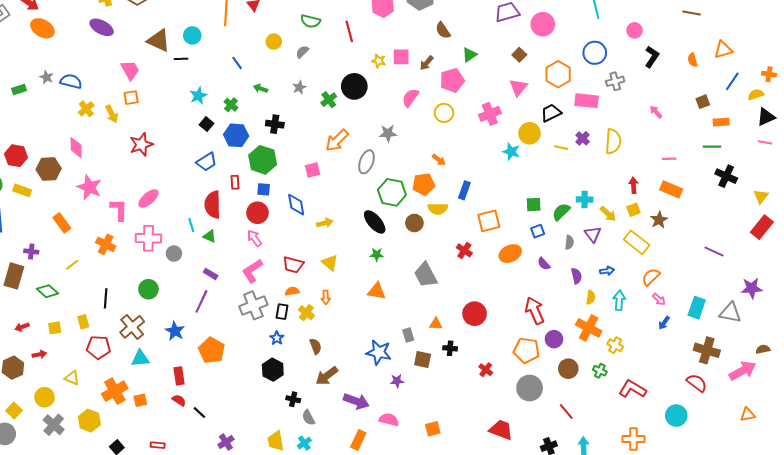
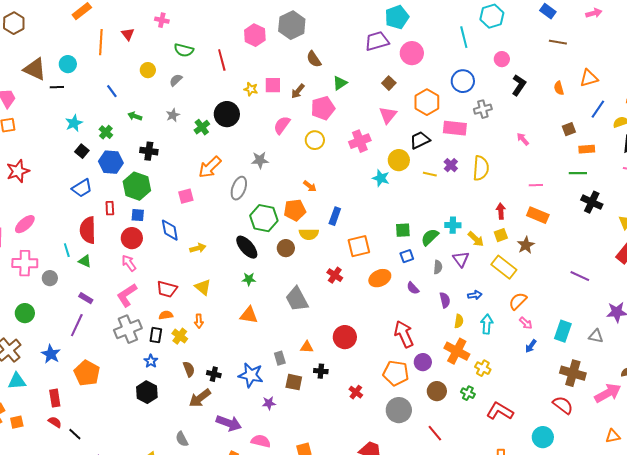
gray triangle: (730, 313) -> (596, 336), size x0.7
black cross: (293, 399) -> (214, 374), moved

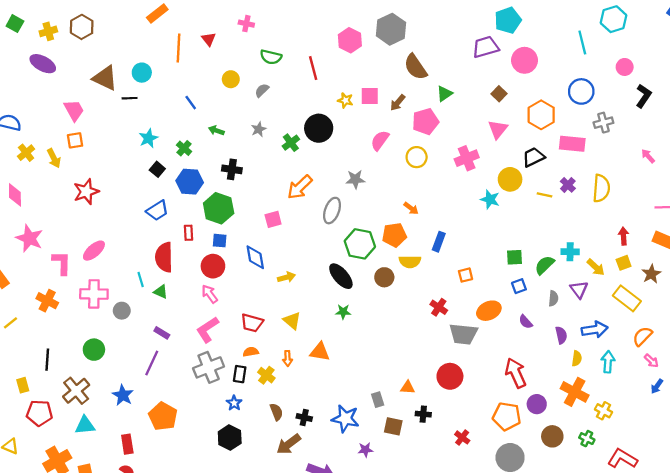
brown semicircle: (314, 59) -> (415, 67), size x1.4
orange square: (359, 246) -> (466, 275), size x0.6
blue arrow: (475, 295) -> (595, 330), size x1.6
gray trapezoid: (297, 299) -> (463, 334), moved, turned -56
orange triangle: (249, 315) -> (320, 352), moved

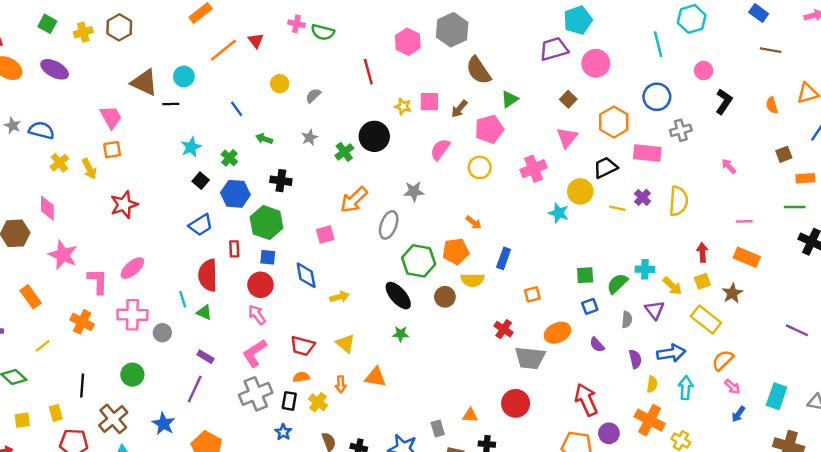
orange line: (178, 48) -> (223, 50), turned 48
green semicircle: (271, 57) -> (323, 32), moved
purple ellipse: (43, 64) -> (55, 69), moved

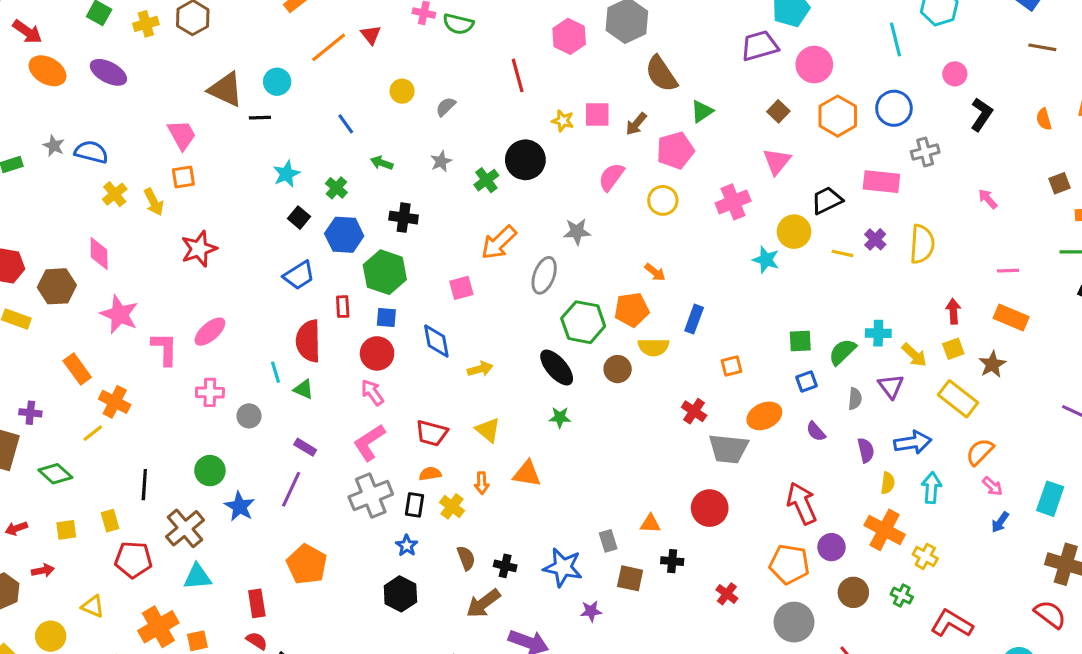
orange hexagon: (614, 122) -> (838, 116), moved
pink cross: (132, 315) -> (210, 392), size x0.7
orange cross: (82, 322) -> (115, 402), moved
blue star: (164, 424) -> (240, 506), moved

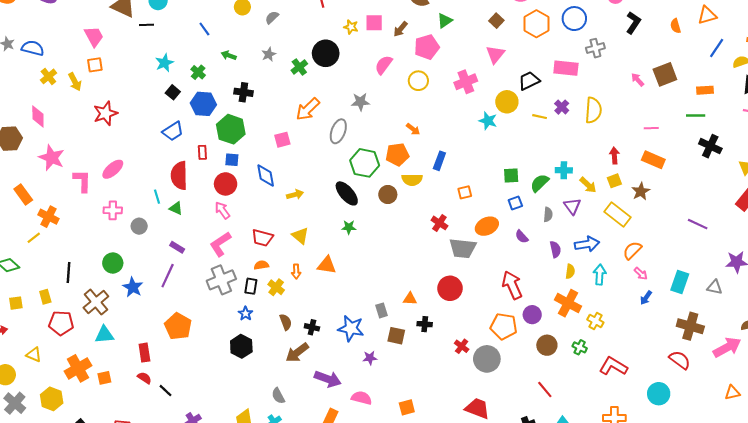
brown square: (1060, 183) -> (665, 74), moved, size x1.6
gray circle: (794, 622) -> (487, 359), moved

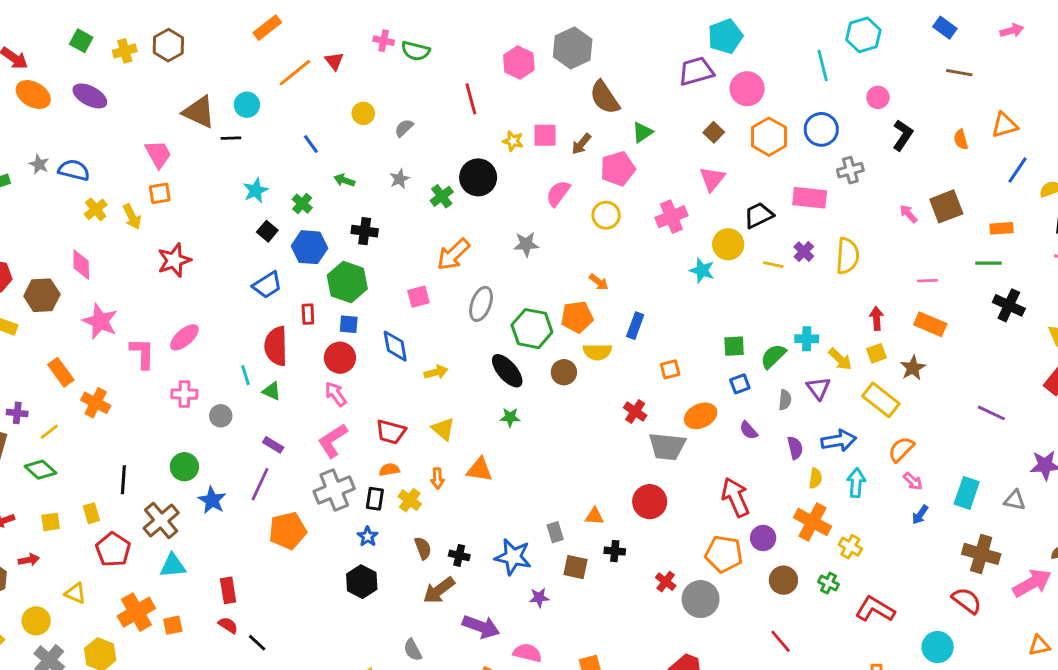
gray ellipse: (338, 131) -> (481, 304), moved
yellow line: (34, 238) -> (49, 432), moved
red pentagon: (61, 323) -> (113, 550), turned 30
orange pentagon: (178, 326) -> (288, 531), moved, turned 30

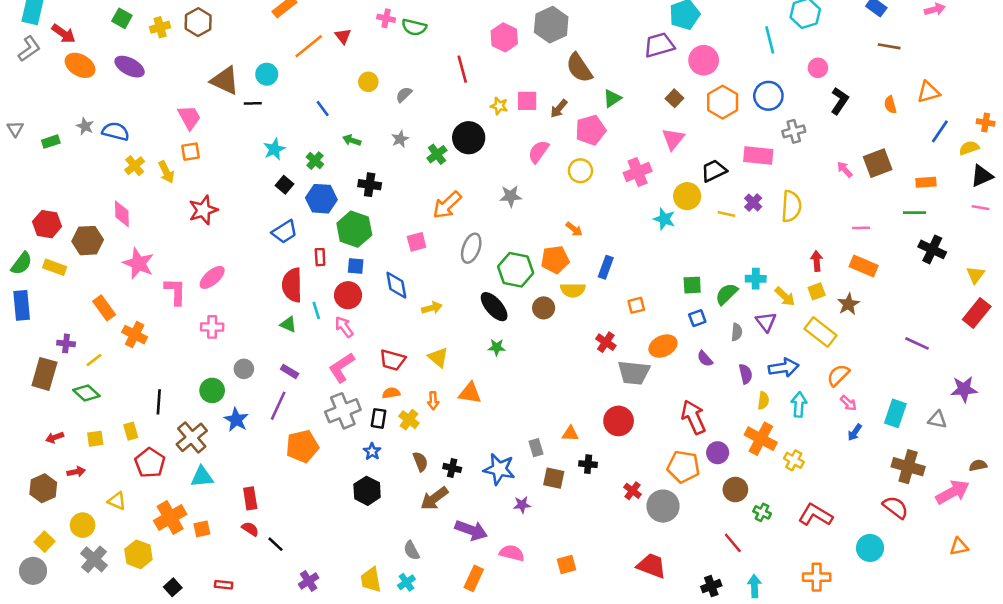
cyan line: (245, 375) -> (316, 310), moved
gray circle: (221, 416) -> (244, 369), moved
green cross: (829, 583) -> (762, 512), moved

